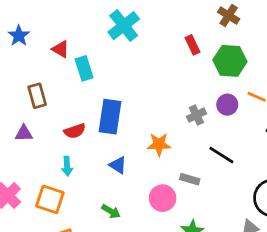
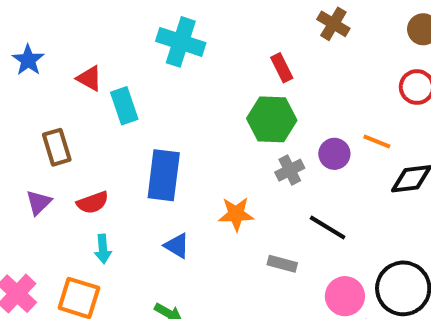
cyan cross: (124, 26) -> (181, 42), turned -32
green hexagon: (230, 61) -> (272, 119), moved
red semicircle: (75, 131) -> (93, 203), moved
purple triangle: (24, 133) -> (39, 202), turned -42
pink circle: (163, 198) -> (345, 296), moved

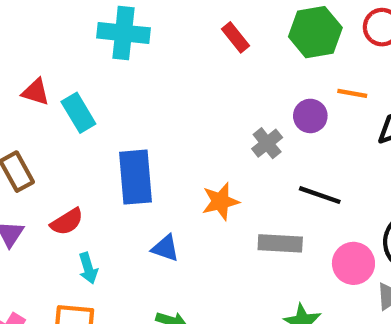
green hexagon: (272, 119) -> (315, 32), moved
gray rectangle: (282, 264) -> (280, 243), size x1.4

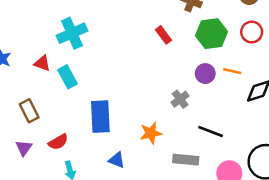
cyan cross: (123, 33) -> (72, 33), moved, turned -32
purple circle: (310, 116) -> (205, 74), moved

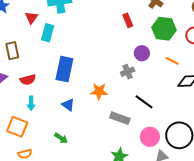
red triangle: (42, 63) -> (31, 18), turned 32
purple circle: (205, 74) -> (142, 53), moved
cyan rectangle: (68, 77) -> (48, 33), turned 30

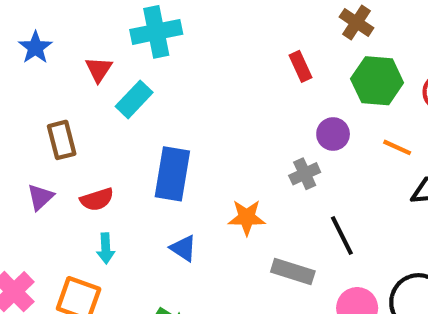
cyan rectangle: (48, 33) -> (134, 99), turned 30
black line: (144, 102) -> (342, 235), turned 30

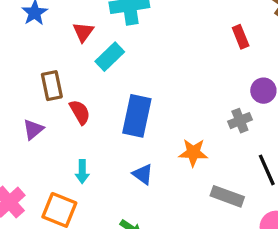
red semicircle: (97, 199) -> (80, 112), moved, turned -105

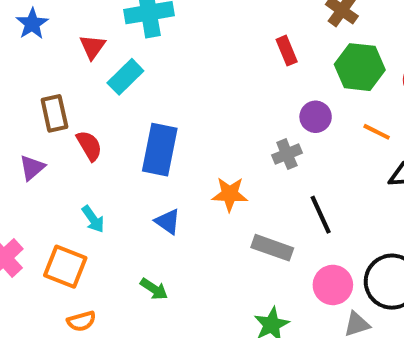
cyan arrow: (82, 172) -> (93, 219), turned -35

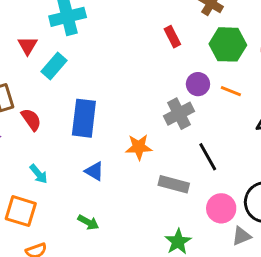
orange line: (377, 132) -> (231, 91), moved
gray cross: (287, 154) -> (179, 114), size x1.4

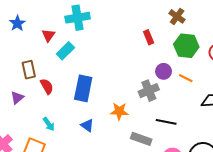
black line: (208, 157) -> (166, 122), turned -54

